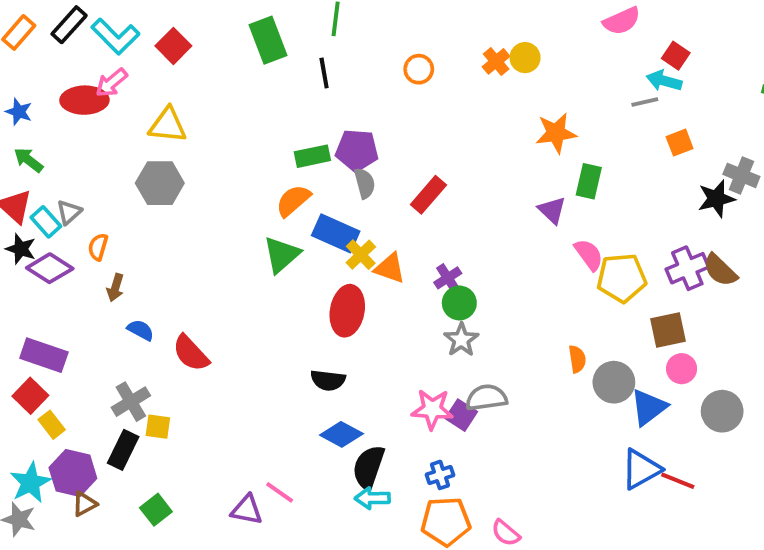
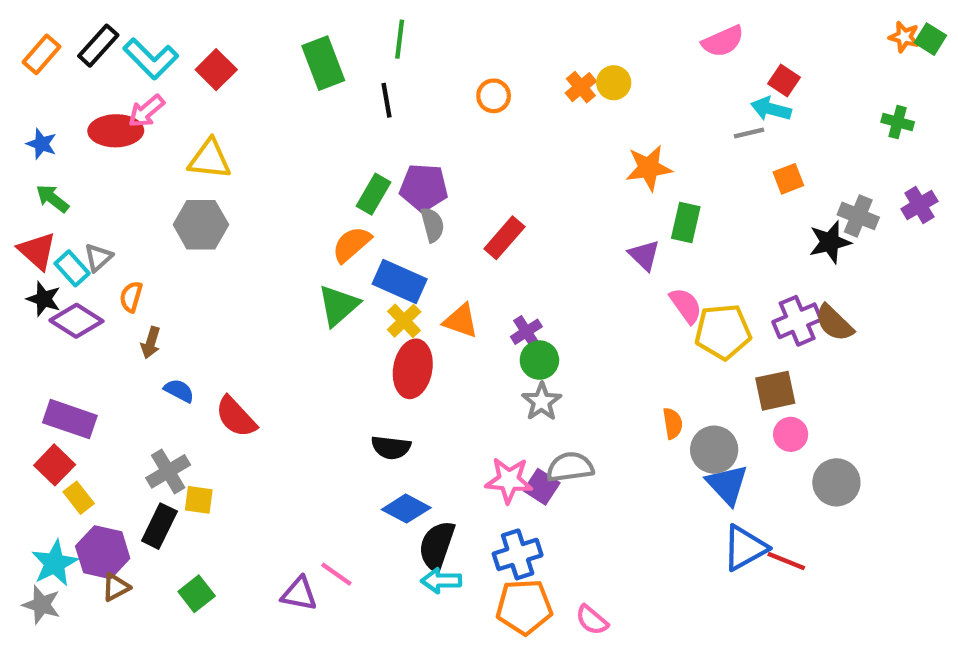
green rectangle: (312, 156) -> (373, 194), turned -48
yellow cross: (361, 255) -> (404, 321), moved
blue triangle: (649, 407) -> (727, 485), moved, turned -36
blue cross: (440, 475) -> (518, 554), size x1.5

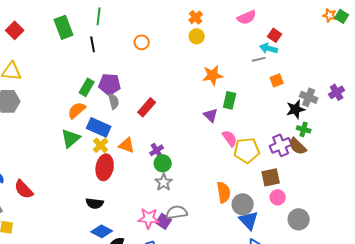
orange cross: (581, 87) -> (196, 17), moved
green cross: (898, 122) -> (304, 129), moved
orange semicircle: (673, 423) -> (224, 192), size x1.5

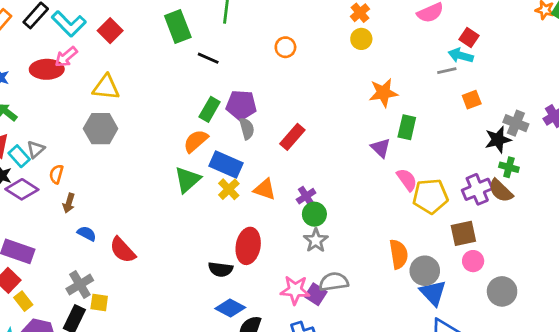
black line: (93, 44) -> (208, 58), moved, turned -56
red ellipse: (105, 167) -> (248, 246), moved

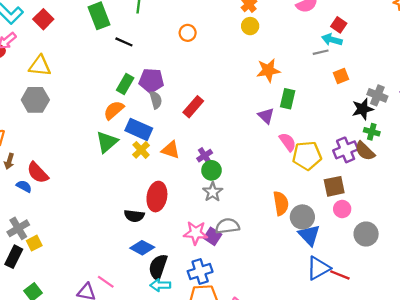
red semicircle: (123, 250) -> (38, 173), moved
yellow square: (99, 302) -> (34, 243), turned -35

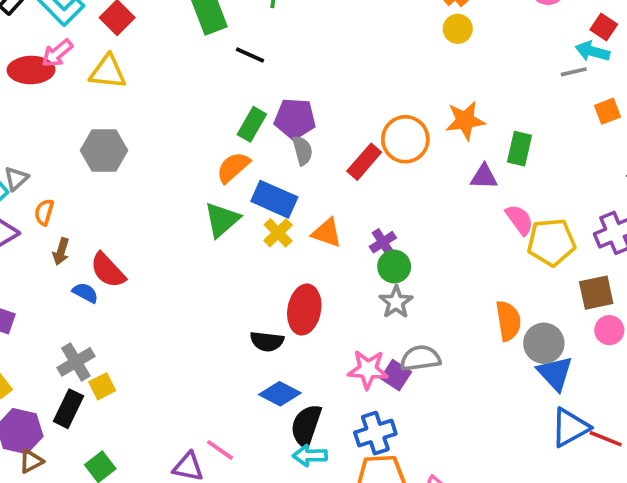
orange circle: (188, 33) -> (405, 139), moved, size x1.6
yellow triangle: (40, 66) -> (108, 72), moved
orange star: (268, 70) -> (465, 121), moved
purple triangle: (266, 116) -> (484, 177), turned -42

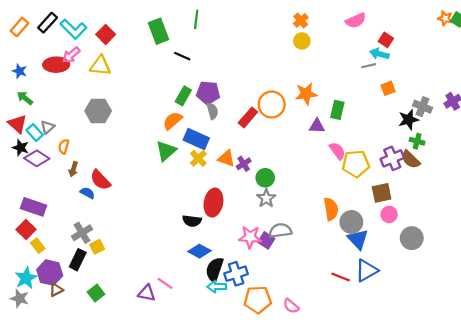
purple cross: (383, 242) -> (244, 164), moved
blue cross: (375, 433) -> (236, 274), moved
red line: (606, 439) -> (341, 277), moved

